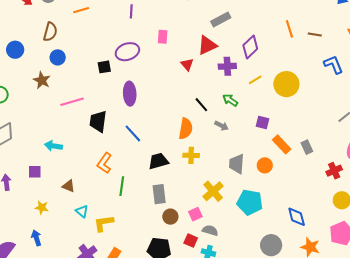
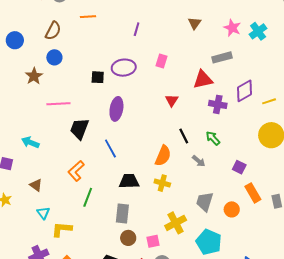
red triangle: (187, 64) -> (172, 100), moved
yellow line: (255, 80) -> (269, 101), moved

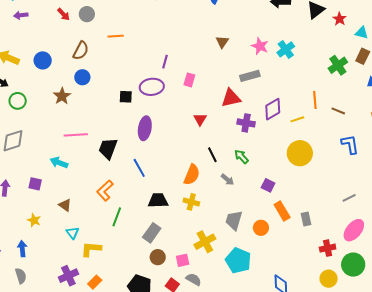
purple line: (137, 29) -> (165, 62), moved
pink line: (58, 104) -> (76, 135), moved
gray rectangle: (122, 214) -> (152, 233), turned 30

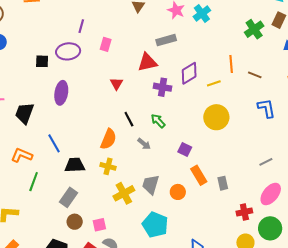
blue line: (139, 168) -> (54, 143), moved
orange L-shape: (105, 191) -> (22, 155), turned 65
yellow cross: (205, 242) -> (124, 193), moved

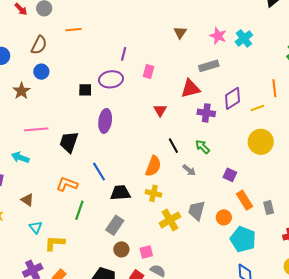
cyan pentagon: (155, 225) -> (243, 239), moved

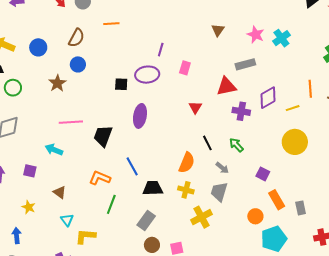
gray trapezoid: (197, 211) -> (219, 192), moved
cyan pentagon: (243, 239) -> (274, 239), turned 30

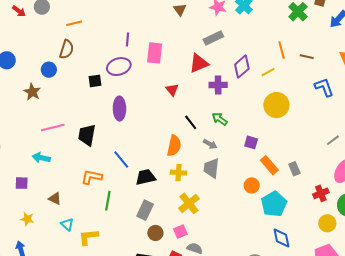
brown semicircle: (76, 38) -> (67, 49), moved
pink rectangle: (185, 68) -> (155, 53), size x1.5
yellow cross: (202, 217) -> (189, 203), moved

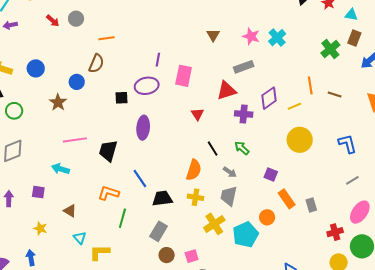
blue L-shape: (324, 87) -> (347, 144), moved
yellow cross: (189, 203) -> (214, 224), moved
cyan pentagon: (274, 204) -> (246, 235), moved

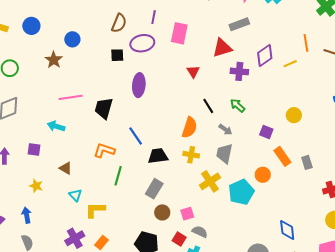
brown semicircle: (96, 63) -> (119, 23), moved
yellow circle: (300, 140) -> (294, 115), moved, size x0.6

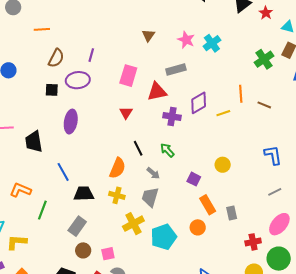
pink rectangle: (179, 33) -> (128, 76), moved
black trapezoid: (104, 108) -> (34, 142), turned -30
orange L-shape: (104, 150) -> (20, 190), moved
orange circle: (263, 175) -> (198, 227), moved

